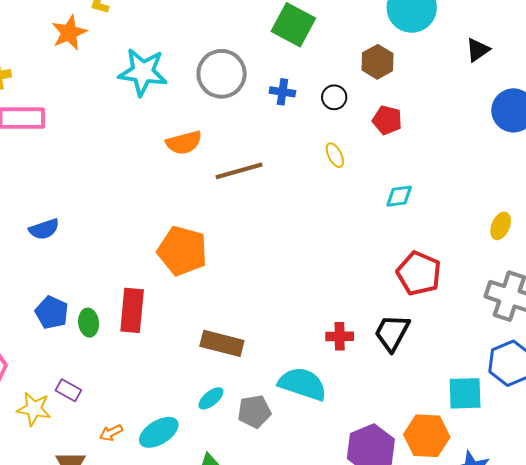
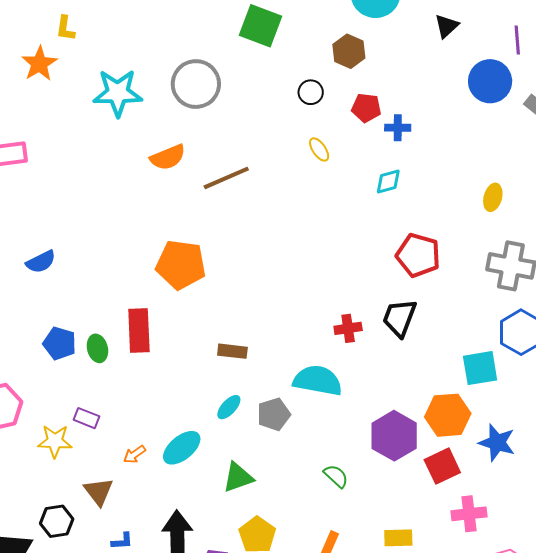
blue cross: (282, 92) -> (398, 128), moved
brown rectangle: (222, 343) -> (232, 351), size x0.7

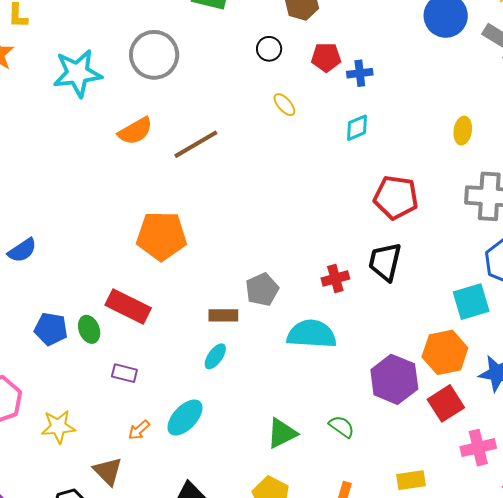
red rectangle: (139, 331) -> (128, 306), turned -54
cyan ellipse: (229, 407) -> (215, 356), moved
gray pentagon: (274, 414) -> (262, 290), moved
purple rectangle: (87, 418) -> (124, 373), moved
green triangle: (238, 477) -> (282, 433), moved

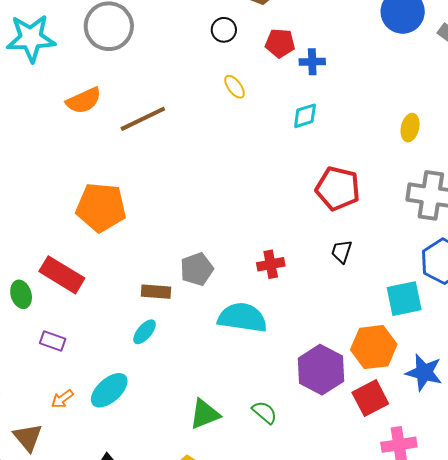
black trapezoid: (385, 262) -> (342, 251), moved, size x0.6

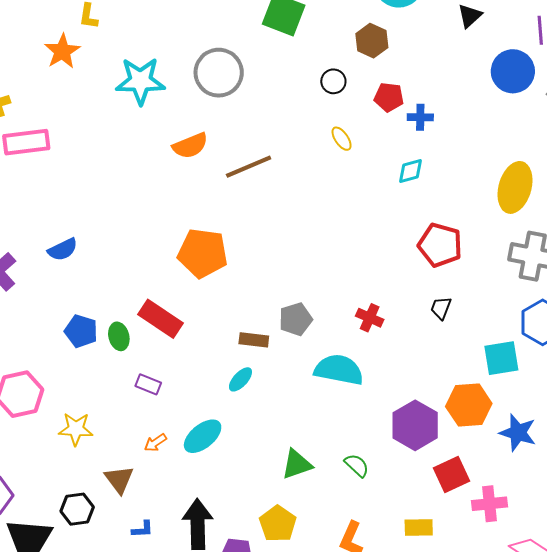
yellow ellipse: (410, 128) -> (515, 187), size x1.8
red cross: (271, 264) -> (370, 318), turned 32
red square: (370, 398) -> (451, 474), moved

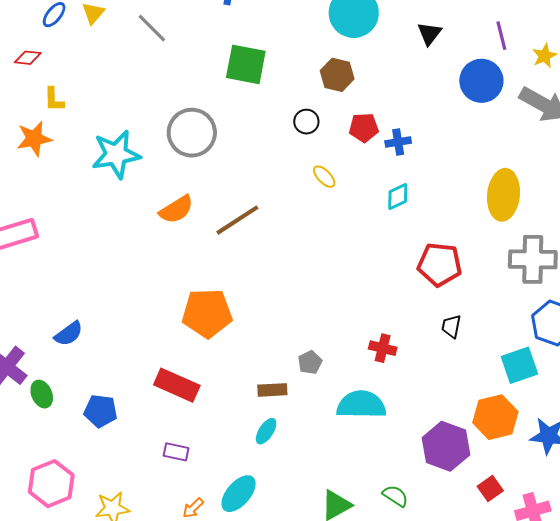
orange star: (62, 51) -> (34, 139), turned 30
gray pentagon: (296, 319) -> (310, 362), size x0.7
green ellipse: (119, 336) -> (42, 394), moved
red square: (451, 474) -> (490, 489), size x0.7

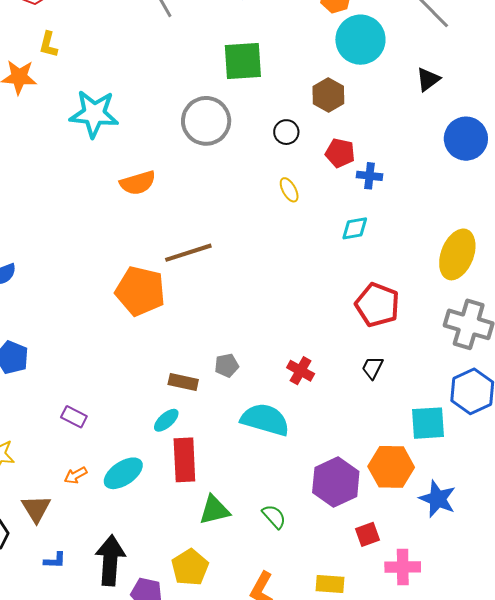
green square: (246, 64) -> (243, 61), turned -30
gray circle: (192, 133) -> (206, 121), moved
brown line: (237, 220) -> (188, 253), moved
red rectangle: (177, 385) -> (184, 460), moved, turned 48

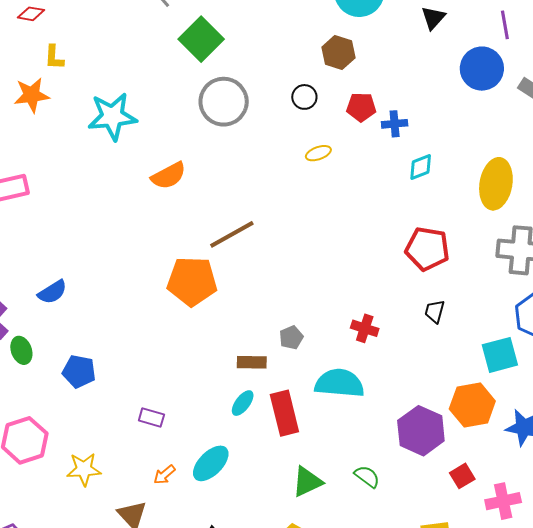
green square: (243, 61) -> (201, 39), moved, turned -30
yellow ellipse: (289, 190) -> (318, 153), turned -70
cyan diamond: (355, 228) -> (421, 167), moved
red rectangle: (184, 460) -> (284, 413), moved

